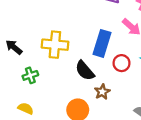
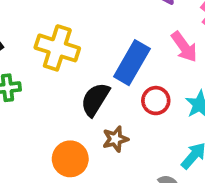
black semicircle: (85, 71) -> (95, 99), turned 60

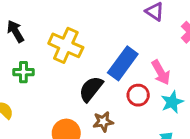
pink arrow: (184, 47) -> (161, 72), moved

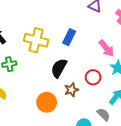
blue rectangle: (123, 63) -> (69, 37), moved, size x0.7
red circle: (138, 95) -> (93, 77), moved

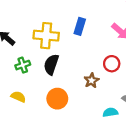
black semicircle: (59, 68) -> (51, 64), moved
orange circle: (47, 102) -> (57, 99), moved

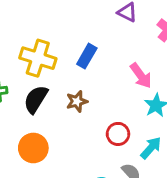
red circle: (112, 64) -> (118, 134), moved
brown star: (92, 80) -> (77, 101), moved

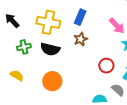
black semicircle: (36, 99) -> (50, 49), turned -102
brown star: (77, 101) -> (81, 39), moved

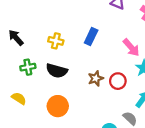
yellow cross: (48, 22) -> (56, 41), size x0.6
brown star: (81, 39) -> (96, 78), moved
red circle: (106, 66) -> (118, 81), moved

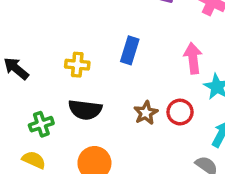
pink arrow: (131, 47) -> (193, 58), turned -138
green cross: (28, 67) -> (41, 124), moved

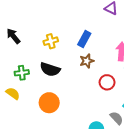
yellow cross: (77, 65) -> (51, 41), turned -32
brown star: (146, 113) -> (87, 61), moved

